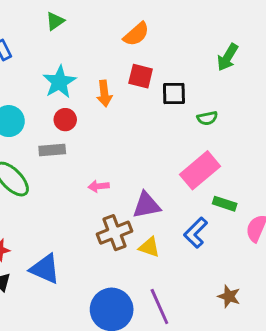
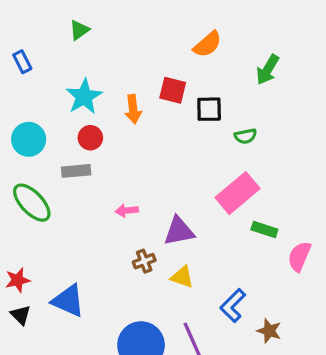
orange semicircle: (136, 34) -> (207, 44), moved
brown cross: (114, 233) -> (144, 261), size x0.6
blue L-shape: (196, 233) -> (233, 305), moved

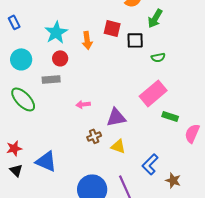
blue rectangle: (22, 62) -> (14, 22), moved
green arrow: (268, 70) -> (155, 18), moved

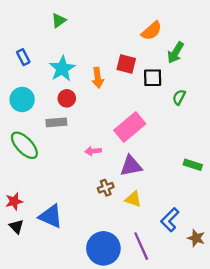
blue rectangle: (14, 22) -> (23, 57), moved
green semicircle: (158, 57) -> (179, 97), turned 128
pink rectangle: (153, 93) -> (130, 127), moved

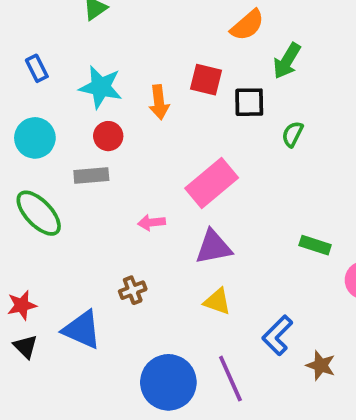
cyan star: (62, 69) -> (101, 87), turned -30
brown cross: (106, 188) -> (133, 290), moved

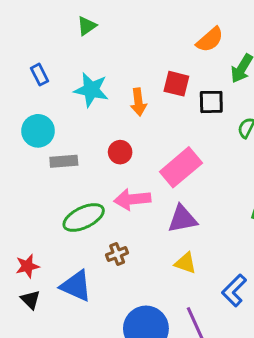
red circle: (108, 136) -> (120, 152), moved
gray rectangle: (91, 176) -> (64, 161), moved
green ellipse: (39, 213) -> (84, 218), moved, turned -72
pink arrow: (151, 223) -> (132, 199), size x1.6

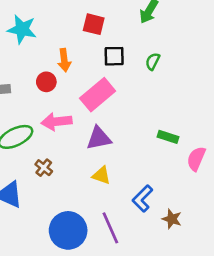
orange arrow: (138, 102) -> (64, 60), moved
black square: (211, 102) -> (114, 56), moved
brown cross: (117, 254) -> (44, 168), turned -30

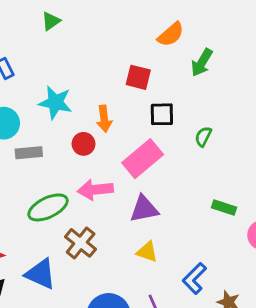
cyan star: (22, 29) -> (55, 102), moved
green semicircle: (153, 61) -> (203, 136), moved
brown cross: (44, 168) -> (81, 243), size x1.5

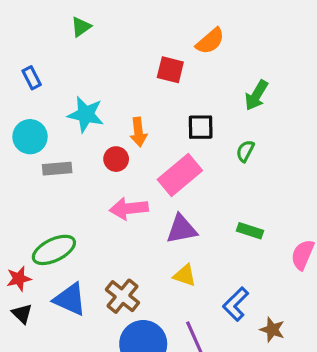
green arrow: (202, 63) -> (256, 95), moved
red square: (138, 77) -> (170, 70), moved
green ellipse: (48, 207) -> (54, 250), moved
green rectangle: (224, 207) -> (250, 231), moved
brown cross: (81, 243) -> (122, 296), moved

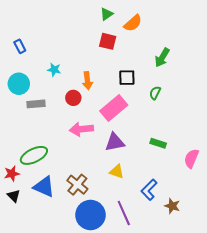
green triangle: (81, 27) -> (107, 14), moved
cyan star: (86, 114) -> (54, 70), size x0.6

